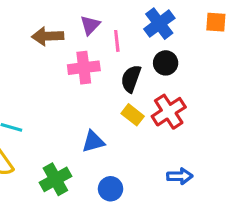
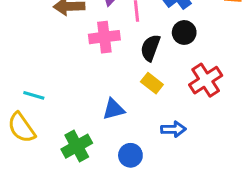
red cross: (169, 112) -> (206, 80), moved
blue arrow: (180, 176) -> (173, 129), moved

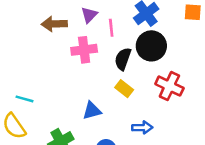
black circle: (184, 32) -> (151, 46), size x1.5
red cross: (206, 80) -> (169, 86), turned -32

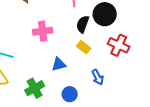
pink cross: (84, 50) -> (43, 31), moved
blue arrow: (142, 127) -> (98, 77), turned 63

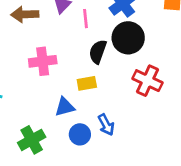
yellow rectangle: (84, 47) -> (87, 83), moved, turned -48
blue arrow: (98, 77) -> (106, 125), moved
blue circle: (70, 94) -> (80, 134), moved

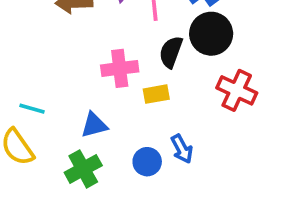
pink cross: (43, 61) -> (120, 68), moved
blue triangle: (65, 107) -> (94, 125), moved

